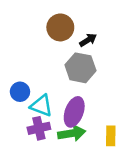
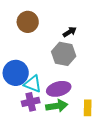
brown circle: (60, 27) -> (28, 22), moved
blue circle: (20, 92) -> (16, 73), size x1.6
purple ellipse: (74, 112) -> (59, 89), turned 55

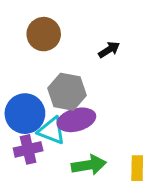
gray hexagon: (64, 54) -> (67, 92), moved
purple ellipse: (59, 89) -> (76, 120), moved
purple cross: (31, 102) -> (28, 149), moved

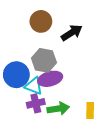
brown circle: (44, 34) -> (41, 21), moved
black arrow: (109, 50) -> (72, 33), size x1.5
purple cross: (28, 149) -> (36, 103), moved

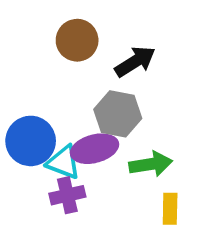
gray hexagon: (44, 60) -> (118, 114), moved
green arrow: (58, 109) -> (151, 164), moved

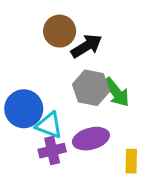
black arrow: (135, 62) -> (86, 46), moved
purple ellipse: (95, 149) -> (91, 139), moved
green arrow: (151, 164) -> (116, 92), moved, turned 60

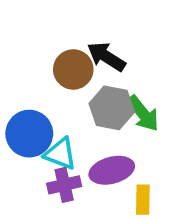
brown circle: (60, 31) -> (73, 69), moved
black arrow: (86, 46) -> (106, 57), turned -116
yellow rectangle: (131, 161) -> (143, 200), moved

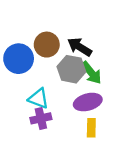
black arrow: (106, 57) -> (80, 47), moved
blue circle: (29, 134) -> (19, 59), moved
purple ellipse: (112, 170) -> (88, 102), moved

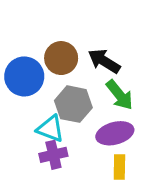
gray hexagon: (71, 69) -> (73, 104), moved

